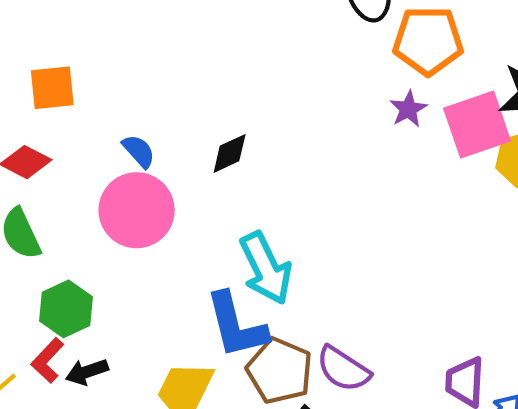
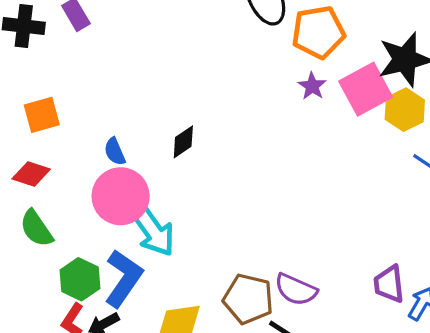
blue semicircle: (139, 151) -> (115, 152), turned -152
cyan arrow: (266, 268) -> (153, 230), moved
blue L-shape: (236, 325) -> (124, 278), moved, turned -122

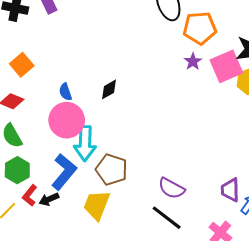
orange square: (42, 115) -> (22, 65), turned -30
cyan arrow: (153, 230) -> (85, 143), turned 32
green hexagon: (80, 279) -> (17, 170), moved
brown pentagon: (248, 299) -> (112, 169), moved

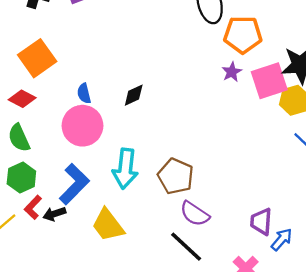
orange square: (22, 65) -> (37, 58), size x1.4
cyan arrow: (85, 143) -> (125, 169), moved
brown pentagon: (112, 169) -> (176, 176), moved
yellow trapezoid: (97, 205) -> (108, 225), turned -64

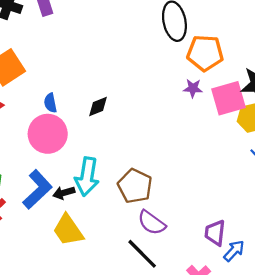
purple star: (232, 72) -> (193, 88), turned 30
black arrow: (54, 214) -> (64, 193), moved

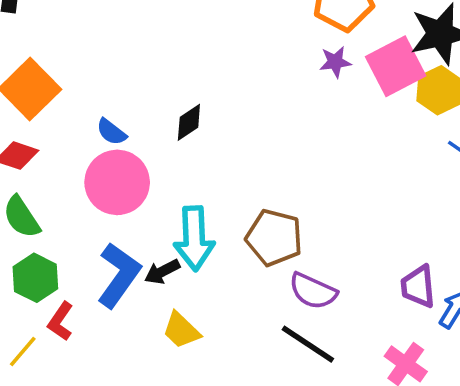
blue semicircle: (50, 103) -> (111, 132), turned -30
yellow trapezoid: (68, 230) -> (181, 330), size x0.7

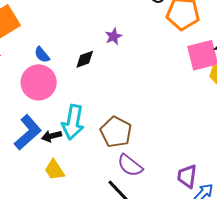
purple star: (335, 62) -> (114, 36), moved, turned -30

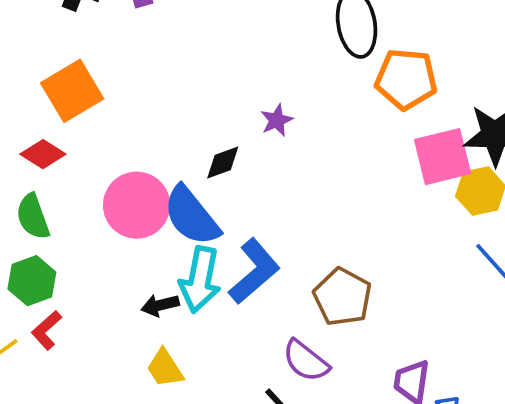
blue semicircle: (42, 55) -> (191, 216), moved, size x2.0
blue L-shape: (28, 132) -> (254, 271), moved
brown pentagon: (116, 132) -> (342, 297), moved

